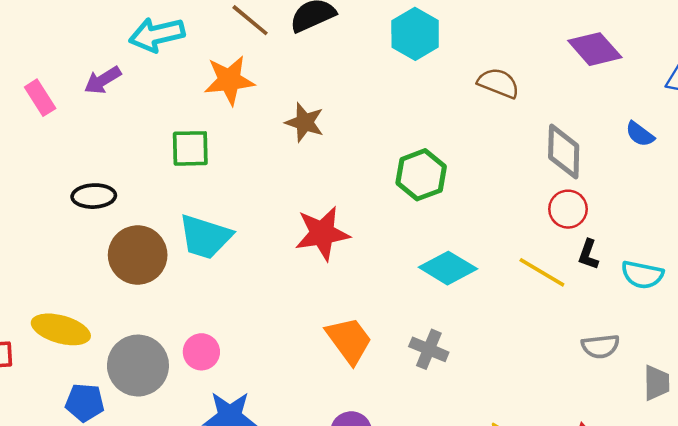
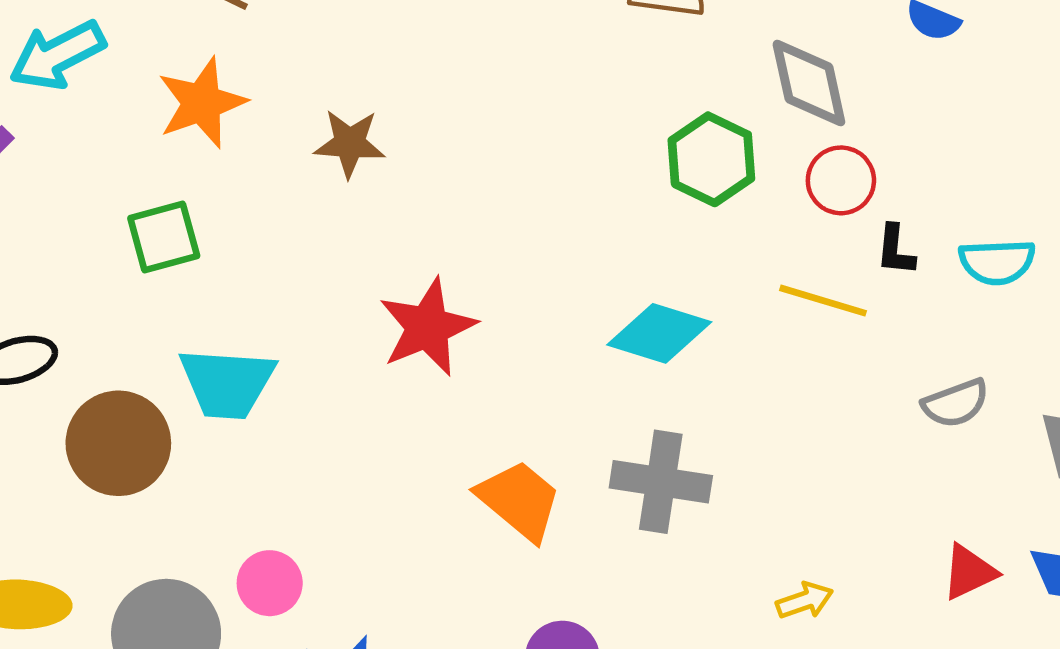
green hexagon: (421, 175) -> (711, 159), moved
gray cross: (429, 349) -> (661, 482), size x1.4

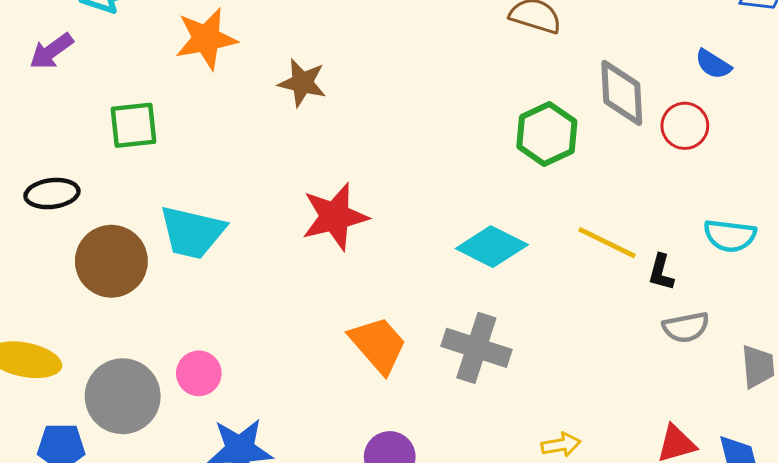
red circle: (841, 180) -> (685, 126), moved
green square: (164, 237) -> (133, 125), moved
black L-shape: (895, 250) -> (661, 272), moved

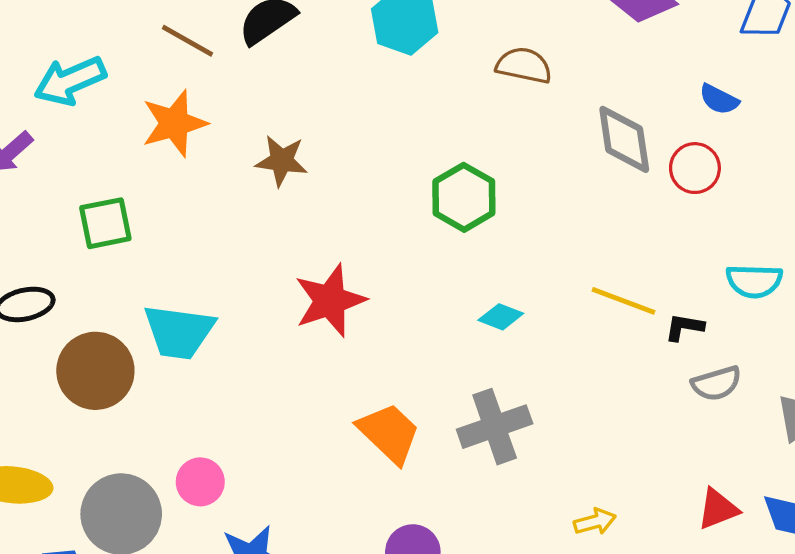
green hexagon: (547, 134) -> (464, 197), moved
cyan diamond: (492, 247) -> (501, 317), size x0.6
black L-shape: (661, 272) -> (684, 327), turned 90
gray cross: (476, 348) -> (495, 427), turned -32

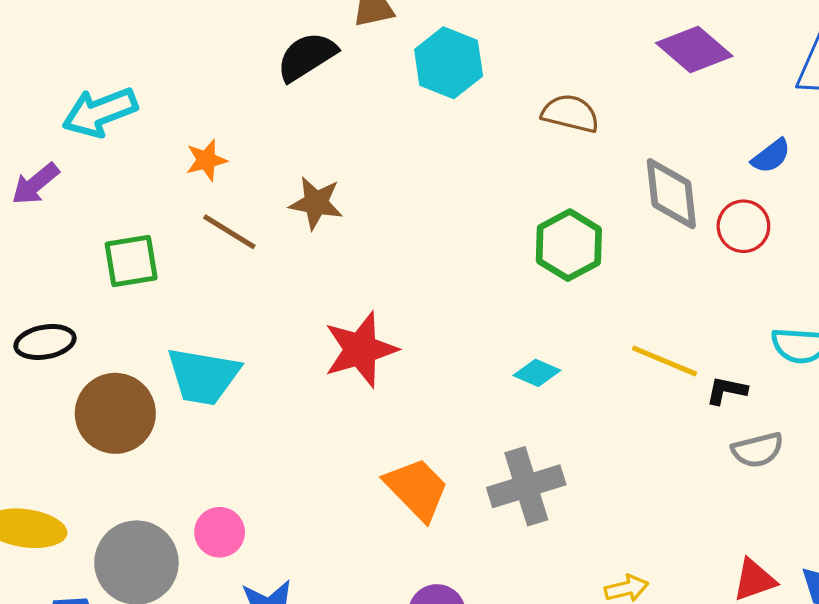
brown line: (188, 41) -> (229, 232), moved
blue semicircle: (719, 99) -> (771, 156), turned -66
orange star: (174, 123) -> (206, 160), size x0.6
green hexagon: (464, 197) -> (569, 245), moved

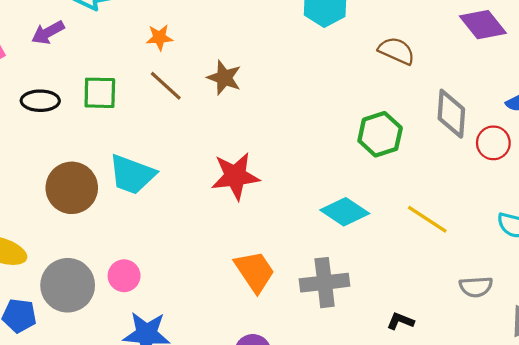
black ellipse: (45, 342) -> (40, 101), moved
cyan diamond: (537, 373) -> (345, 212), size x1.6
black L-shape: (726, 390) -> (400, 321), moved

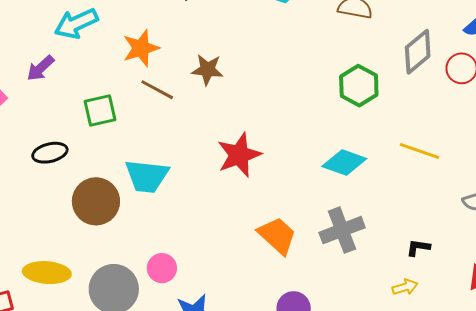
orange star: (159, 38) -> (141, 48), size x1.5
black ellipse: (40, 101) -> (50, 153), moved
gray diamond: (451, 114) -> (418, 52), turned 60

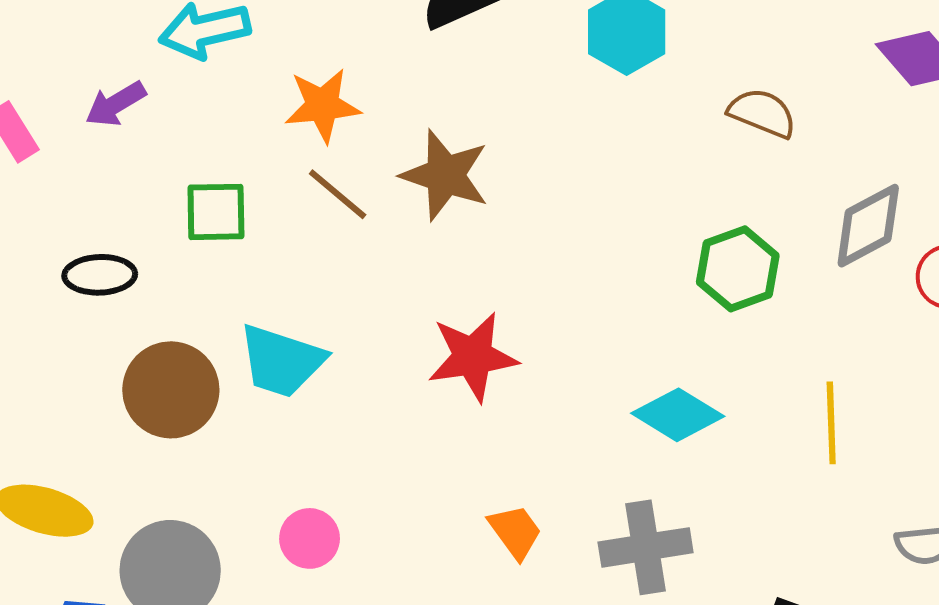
brown star: (207, 70) -> (445, 175), size x1.4
yellow line: (420, 151) -> (831, 423), turned 57
orange trapezoid: (277, 236) -> (515, 532), size x0.7
pink circle: (162, 268) -> (310, 538), moved

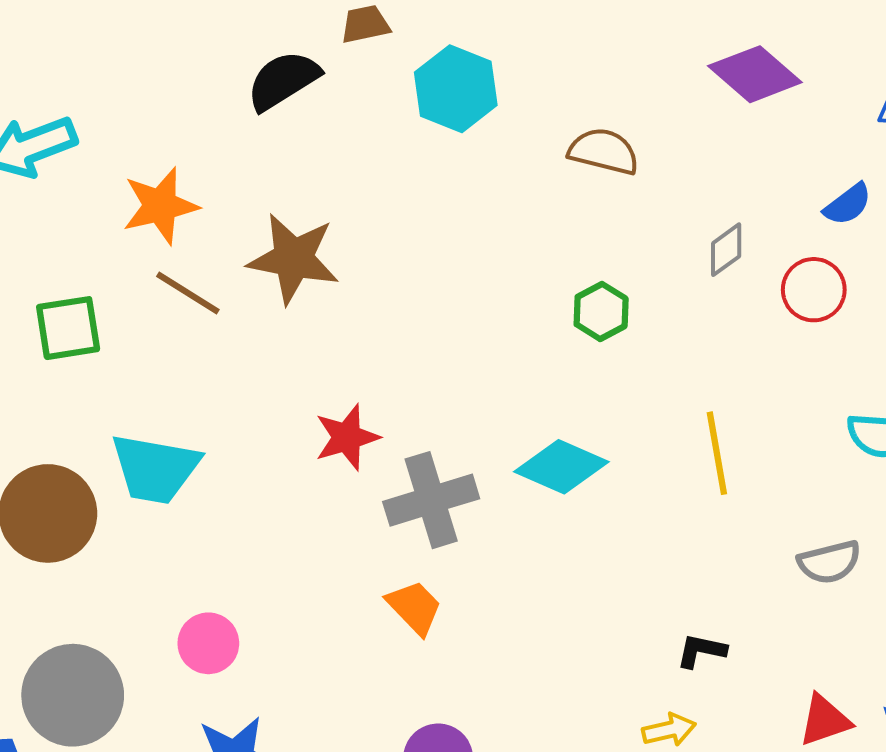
gray diamond: (868, 226) -> (726, 250), size x0.6
green hexagon: (738, 269) -> (601, 311), size x0.7
red star: (473, 357) -> (347, 437), size x0.7
gray cross: (646, 547) -> (431, 500), moved

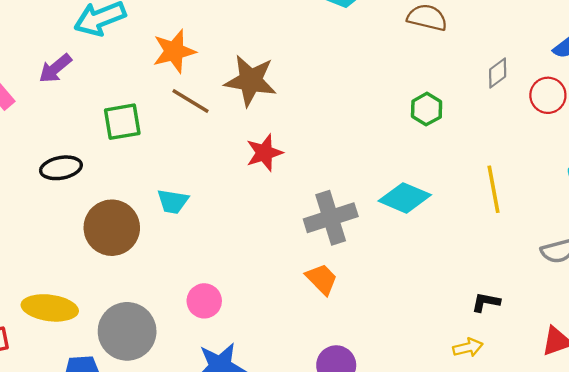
red star: (347, 437) -> (264, 153), moved
cyan trapezoid: (155, 469) -> (173, 201), size x0.6

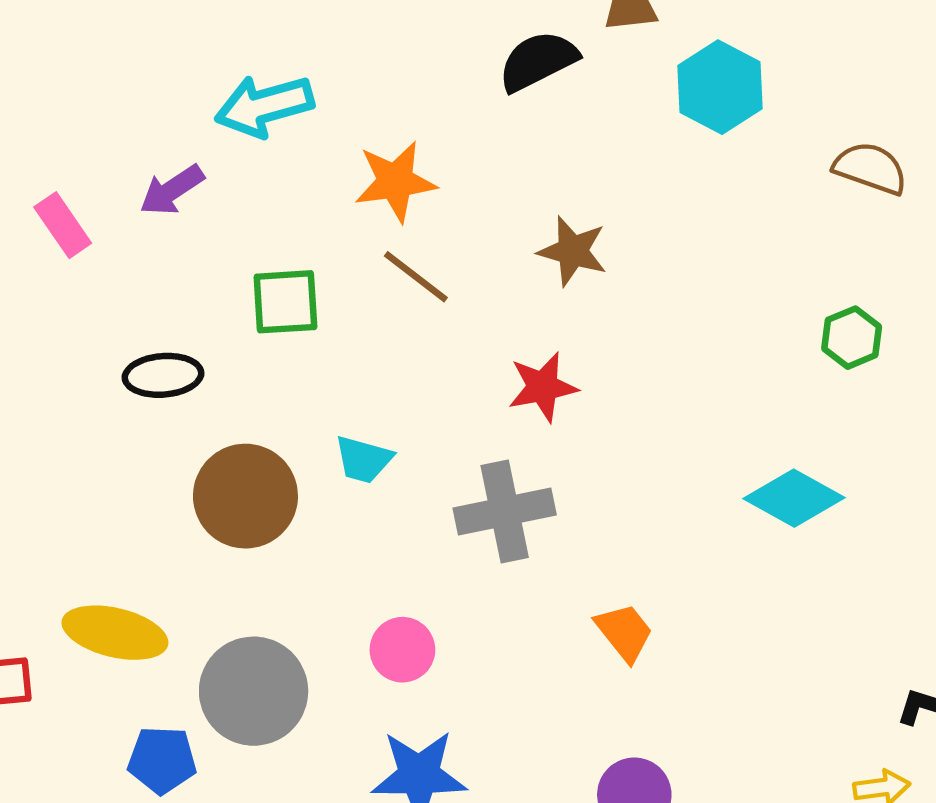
brown star: (251, 81) -> (573, 251), moved, size x0.7
gray cross: (331, 218) -> (505, 512), moved

